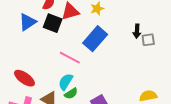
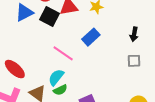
blue rectangle: (95, 39) -> (91, 37), size x0.7
gray square: (148, 40) -> (134, 61), moved

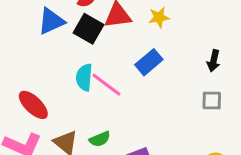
cyan semicircle: (56, 77) -> (84, 77), moved, turned -36

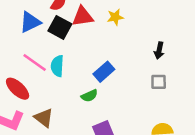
blue rectangle: (149, 62) -> (104, 72), moved
pink line: (106, 85) -> (35, 62), moved
green semicircle: (100, 139) -> (89, 96), moved

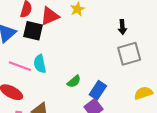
blue rectangle: (104, 72) -> (98, 90), moved
gray square: (159, 82) -> (129, 54), size x1.6

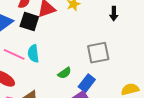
black arrow: (122, 27) -> (114, 14), moved
gray square: (129, 54) -> (98, 53), moved

